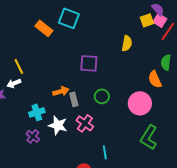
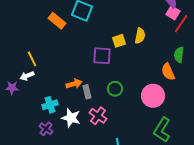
yellow square: (147, 20) -> (119, 41), moved

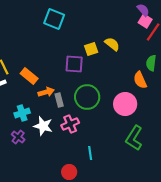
orange rectangle: (57, 21) -> (29, 76), moved
yellow semicircle: (140, 36) -> (112, 44), turned -63
green circle: (115, 89) -> (87, 97), size x1.6
pink cross: (98, 116) -> (70, 124), turned 30

